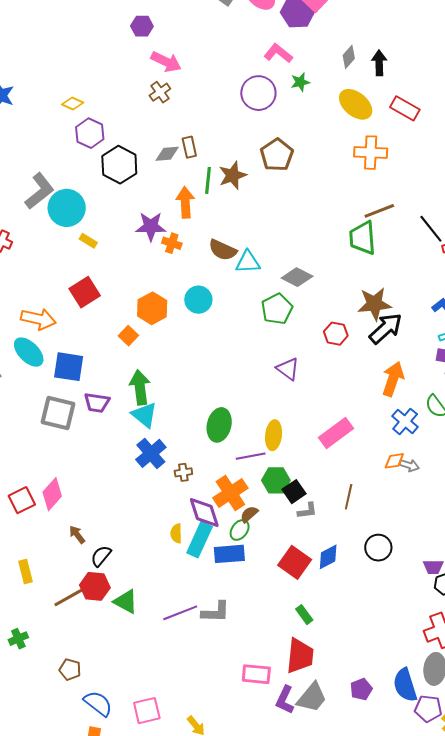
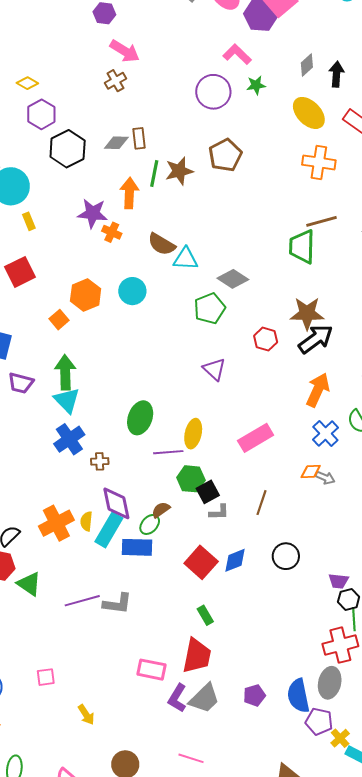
yellow rectangle: (88, 241) -> (29, 221), turned 30
orange cross: (230, 493) -> (56, 523), moved
pink square: (147, 711) -> (46, 677), moved, size x0.7

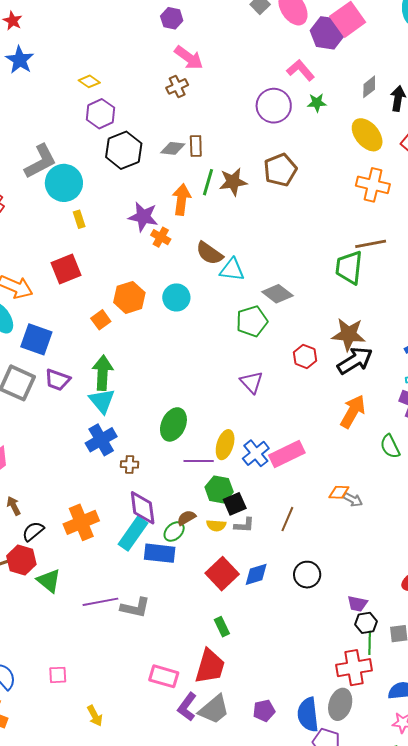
blue cross: (325, 434) -> (256, 453), moved
yellow semicircle: (86, 521) -> (216, 525), moved, turned -96

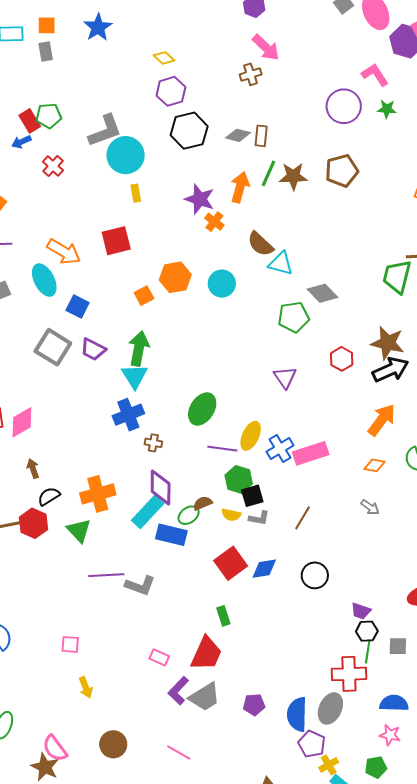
blue square: (36, 339) -> (78, 306), size x0.7
orange diamond: (339, 492) -> (375, 465), moved
green triangle: (49, 581) -> (79, 530), moved
pink square: (58, 675) -> (70, 644), moved
pink rectangle: (164, 676) -> (159, 657), size x0.7

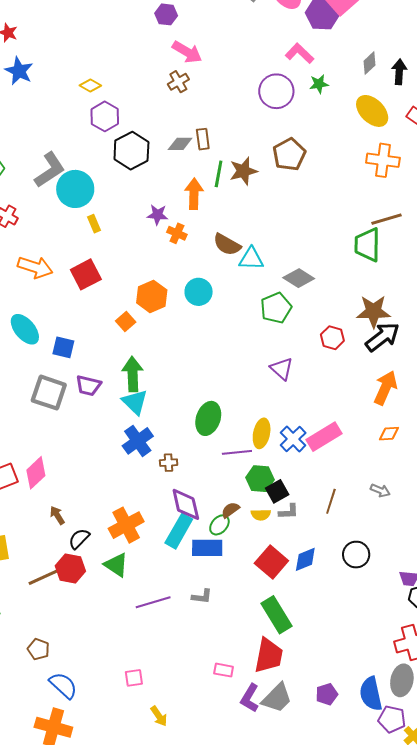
purple star: (200, 199) -> (157, 215), size x0.7
orange arrow: (64, 252) -> (35, 267), moved
gray arrow: (370, 507) -> (380, 490), moved
gray L-shape: (140, 586) -> (202, 596), moved, size x0.7
green rectangle: (223, 616) -> (277, 615), size x1.8

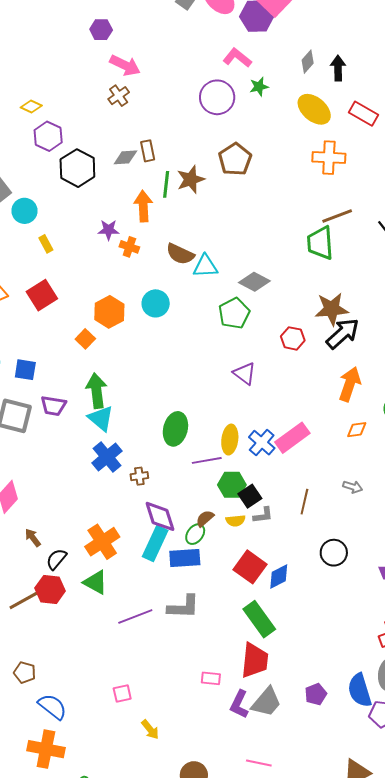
cyan circle: (75, 189) -> (24, 211), size x0.7
blue diamond: (305, 559) -> (279, 577), moved
gray L-shape: (202, 596) -> (183, 607), size x1.6

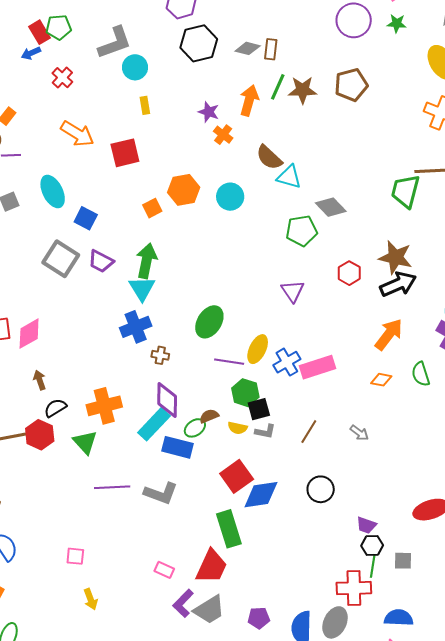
blue diamond: (279, 577) -> (261, 495), size x1.4

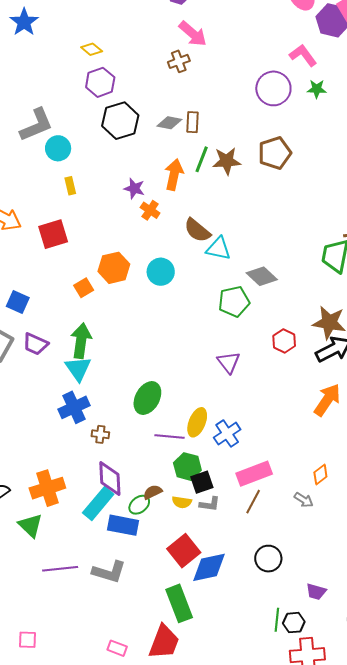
pink rectangle: (317, 367) -> (254, 474), moved
orange diamond: (381, 380) -> (320, 474), moved, turned -45
black hexagon: (372, 545) -> (294, 623), moved
green line: (373, 566) -> (277, 620), moved

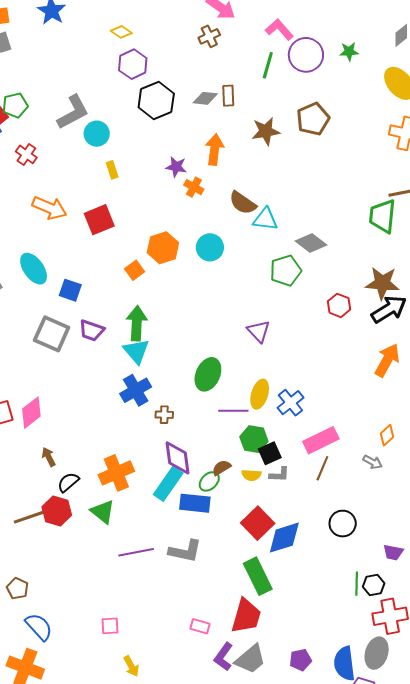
pink L-shape: (303, 55) -> (279, 29), moved
green line: (202, 159) -> (268, 65), moved
purple triangle: (229, 362) -> (259, 331), moved

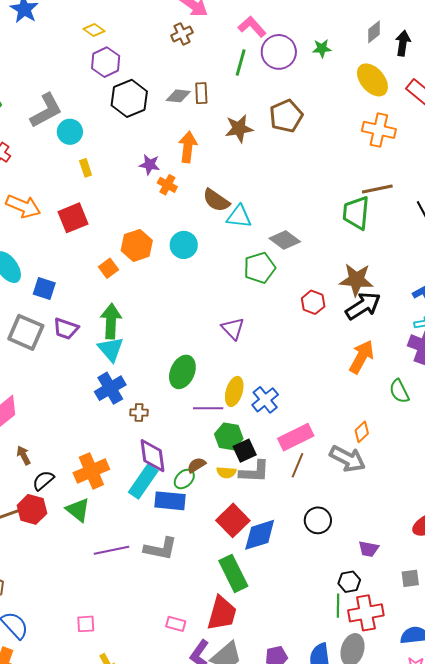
gray arrow: (373, 462) -> (348, 459), size x1.8
gray L-shape: (279, 475) -> (254, 472), size x1.5
green line: (357, 584) -> (338, 606), moved

